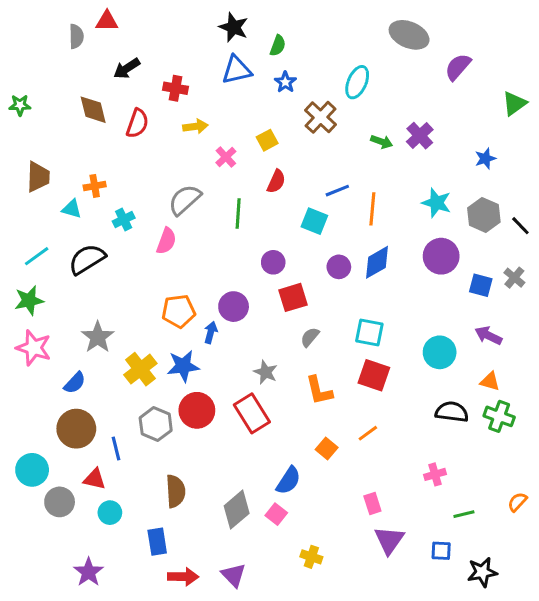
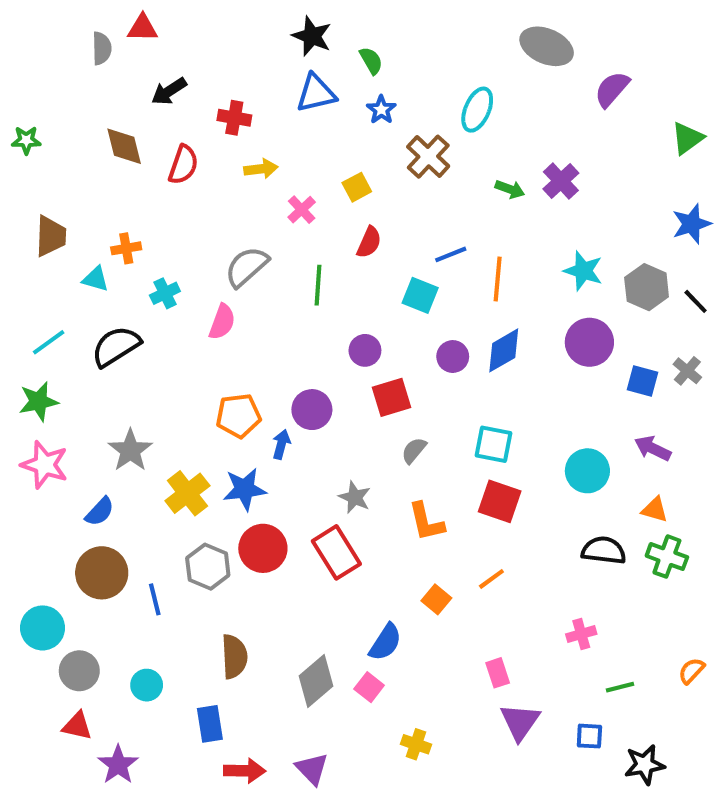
green semicircle: (278, 46) -> (371, 61), turned -50
blue star: (485, 158) -> (691, 224), moved, size x1.4
red triangle: (95, 479) -> (77, 726), moved

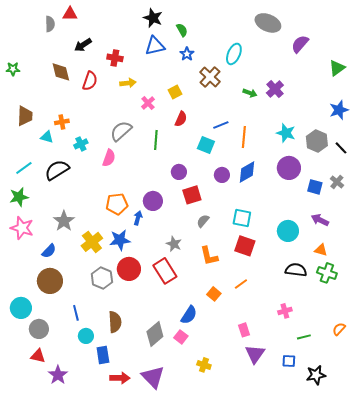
blue line: (155, 599) -> (76, 313), moved
cyan circle: (147, 685) -> (86, 336), moved
purple triangle: (312, 769) -> (153, 377), size x1.4

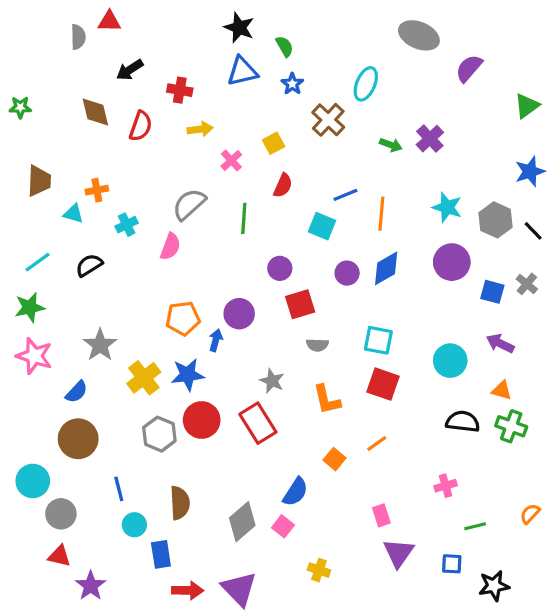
black semicircle: (57, 170) -> (89, 265), size x0.7
gray semicircle: (203, 221) -> (317, 345), turned -128

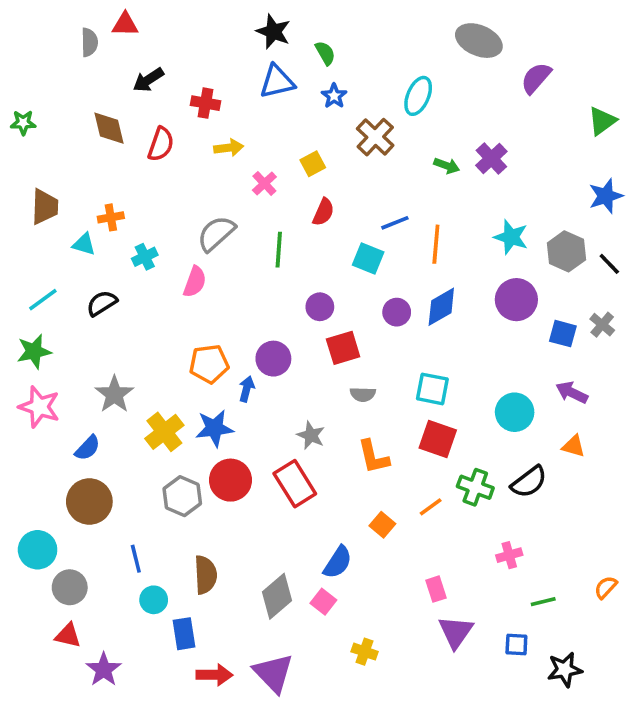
black semicircle: (463, 422) -> (529, 482), turned 136
green cross: (511, 426) -> (475, 487), moved

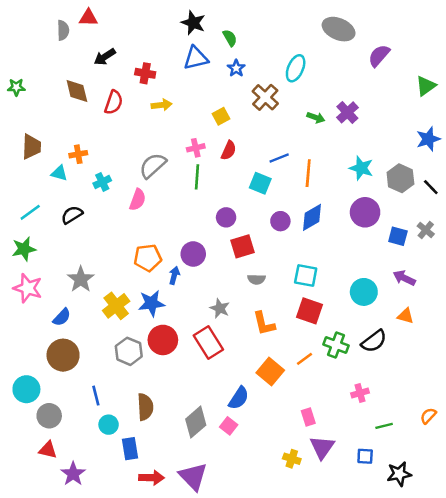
pink cross: (264, 183) -> (196, 148), moved, turned 30
orange square: (382, 525) -> (270, 372), size x1.5
yellow cross: (365, 652) -> (292, 459), moved

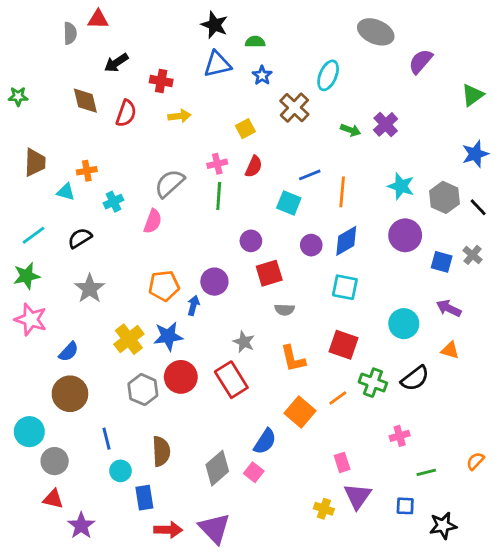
green semicircle: (230, 38) -> (255, 42), turned -60
cyan square: (306, 275) -> (345, 287), moved
gray star: (81, 279) -> (90, 289), moved

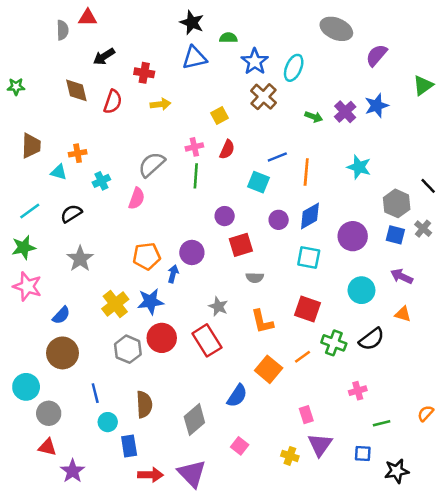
blue star: (262, 75) -> (255, 62), moved, size x1.5
blue star: (475, 154) -> (377, 105), moved
gray hexagon: (444, 197) -> (397, 203), moved
purple circle: (405, 235) -> (353, 236), moved
pink square: (254, 472) -> (240, 446), moved

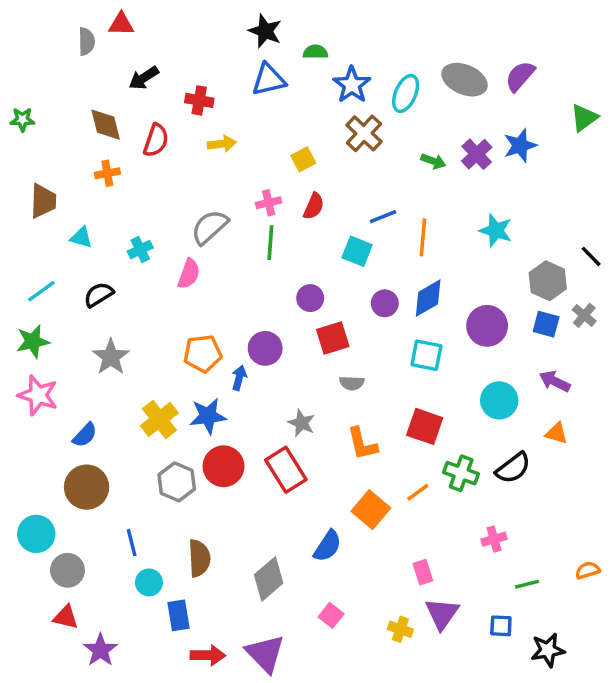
gray ellipse: (336, 29) -> (465, 80), moved
orange cross: (78, 153) -> (107, 173), moved
orange semicircle: (426, 413) -> (588, 570), turned 30

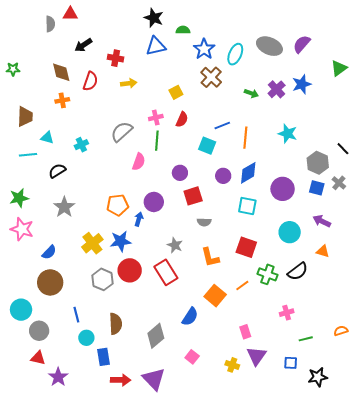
pink semicircle: (189, 274) -> (139, 162), moved
cyan line: (41, 291) -> (28, 155), moved, turned 30

